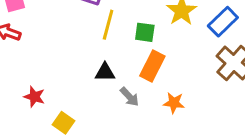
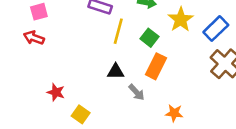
green square: (145, 32) -> (149, 38), turned 30
orange star: (174, 103) -> (174, 113), moved

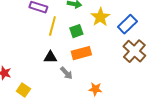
green square: (149, 38) -> (76, 31), turned 32
orange rectangle: (156, 66) -> (81, 53), turned 48

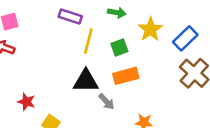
black triangle: (50, 57) -> (86, 81), size x1.5

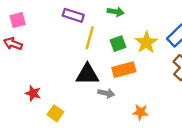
yellow star: (150, 29) -> (146, 42), moved
gray arrow: (106, 102) -> (106, 93), turned -35

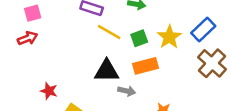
yellow line: (90, 38) -> (109, 32), turned -75
red arrow: (13, 44) -> (28, 38), turned 138

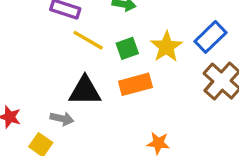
gray arrow: (127, 91) -> (62, 119), moved

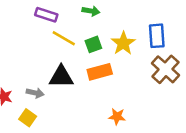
blue rectangle: (211, 37) -> (157, 36), turned -50
gray arrow: (62, 119) -> (35, 93), moved

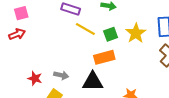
orange rectangle: (100, 72) -> (104, 57), moved
black triangle: (61, 77) -> (93, 82), moved

